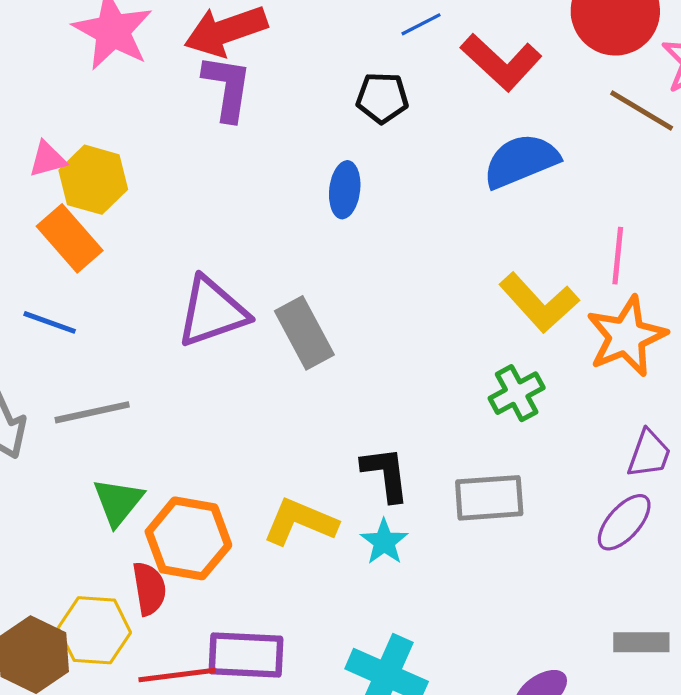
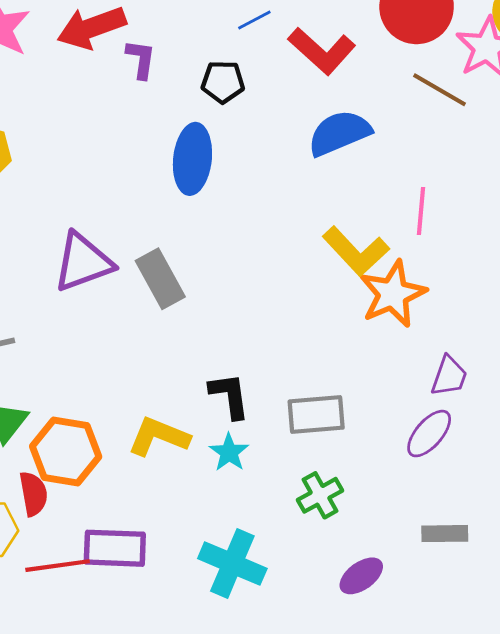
purple L-shape: (227, 88) -> (141, 59), moved, size x0.7
blue ellipse: (345, 190) -> (192, 159), size x1.5
orange star: (626, 336) -> (393, 294), moved
green cross: (517, 393) -> (320, 495), moved

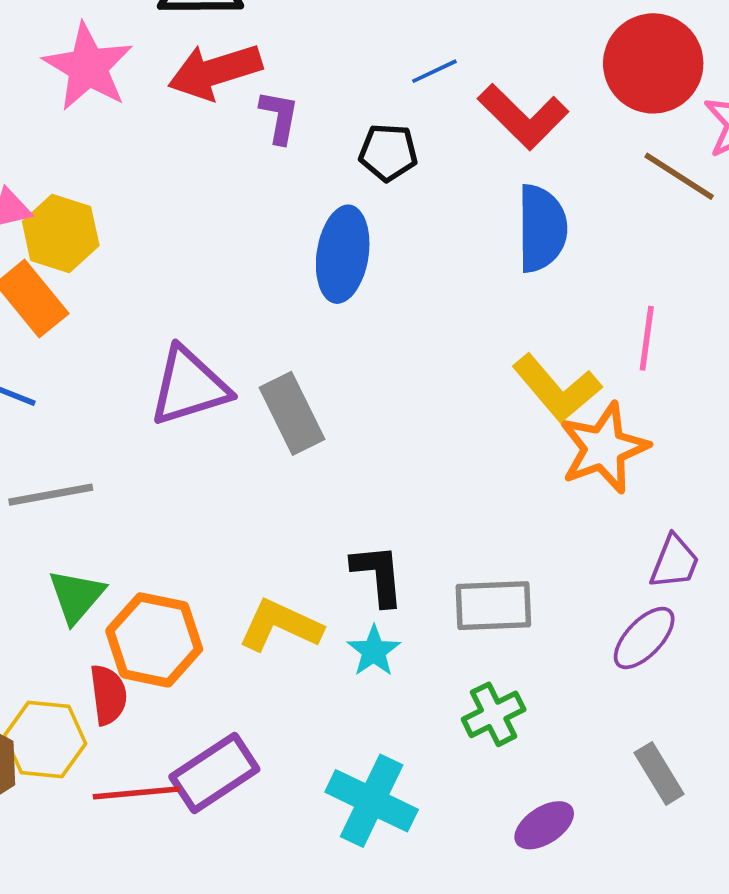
blue semicircle: (339, 133) -> (542, 228), turned 110
gray rectangle: (445, 534) -> (659, 773), turned 57
purple rectangle: (115, 548) -> (214, 773), turned -38

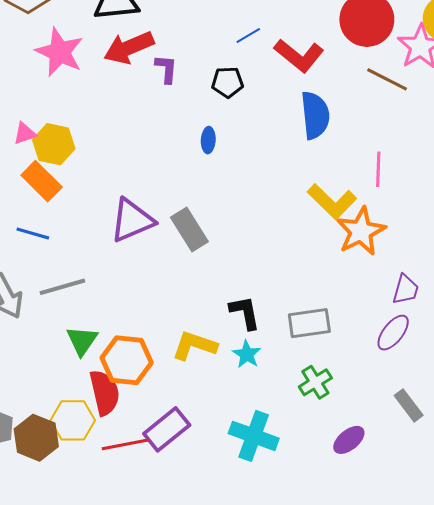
blue ellipse: (343, 254) -> (208, 140), size x0.5
red semicircle: (108, 695) -> (105, 393), size x1.4

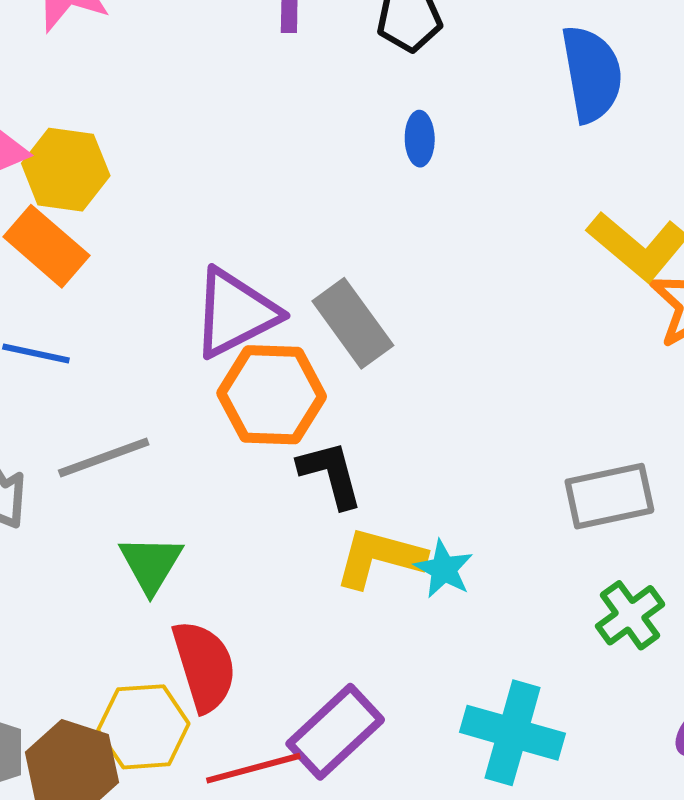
blue ellipse: (208, 140) -> (420, 139), moved
black L-shape: (245, 313) -> (331, 474), moved
cyan star: (247, 354) -> (444, 569), moved
orange hexagon: (127, 360) -> (272, 395), moved

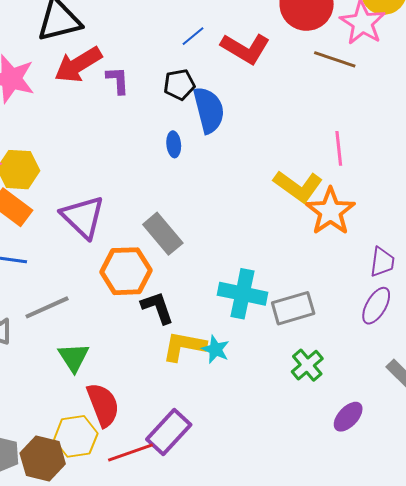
blue semicircle: (592, 74) -> (209, 110), moved
blue ellipse: (420, 139) -> (174, 144), moved
purple triangle: (235, 313) -> (83, 217), moved, turned -45
cyan cross: (513, 733) -> (243, 294), moved

